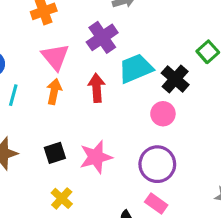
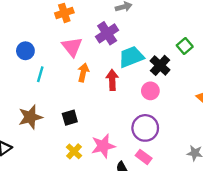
red arrow: (97, 88) -> (112, 80), moved
orange arrow: (54, 91) -> (83, 72), moved
pink star: (96, 157) -> (103, 146), moved

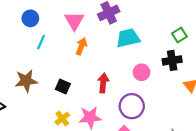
black cross: (160, 65) -> (172, 60), moved, turned 30
red arrow: (112, 80) -> (103, 83), moved
black square: (70, 118) -> (63, 87), turned 32

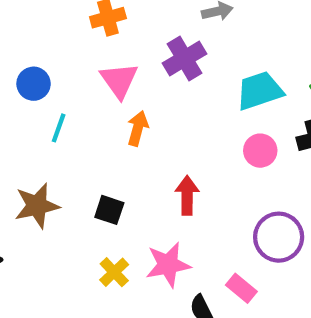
cyan trapezoid: (128, 38) -> (260, 91), moved
pink circle: (141, 72) -> (260, 151), moved
purple circle: (132, 106) -> (279, 237), moved

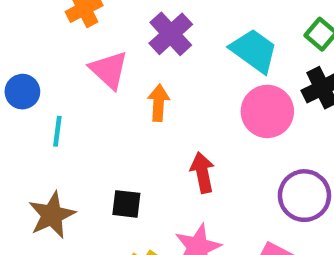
cyan trapezoid: (260, 91) -> (254, 51), turned 66
orange arrow: (138, 128) -> (159, 103), moved
pink circle: (260, 151) -> (267, 111), size x1.5

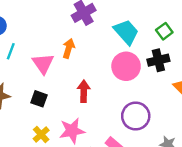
pink triangle: (109, 70) -> (43, 64), moved

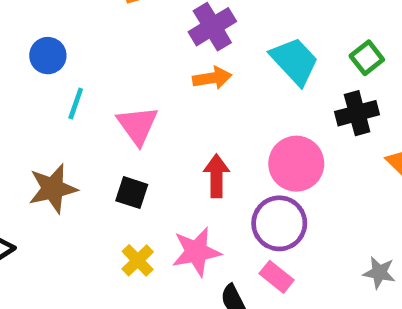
orange arrow: (69, 48) -> (212, 78), moved, turned 66
pink circle: (126, 66) -> (296, 164), moved
purple circle: (136, 116) -> (279, 223), moved

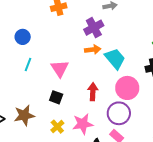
cyan trapezoid: (294, 61) -> (115, 59), moved
cyan line: (76, 104) -> (28, 65), moved
brown star: (53, 189) -> (24, 115), moved

